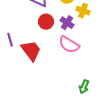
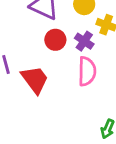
pink semicircle: (69, 45) -> (87, 71), turned -120

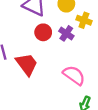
pink semicircle: (87, 71) -> (74, 75), moved, turned -55

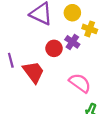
red circle: (43, 32) -> (54, 48), moved

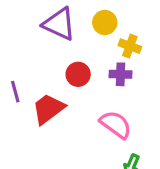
purple cross: (72, 42) -> (120, 74), moved, turned -32
red trapezoid: (33, 72) -> (48, 109), turned -90

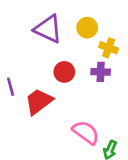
pink semicircle: (116, 125) -> (86, 132), moved

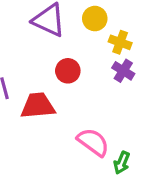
purple cross: (101, 72) -> (123, 71), moved, turned 30
red trapezoid: (39, 101) -> (38, 106), turned 32

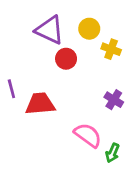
red circle: (68, 71) -> (66, 59), moved
purple cross: (123, 71) -> (114, 100), moved

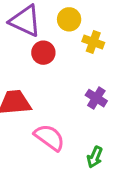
pink semicircle: (88, 135) -> (49, 137), moved

